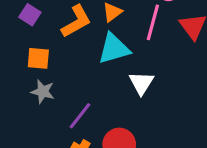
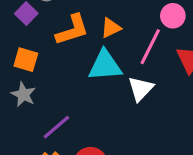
white triangle: (141, 83) -> (141, 89), moved

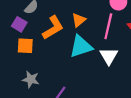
orange square: (26, 60) -> (25, 46), moved

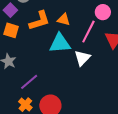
orange triangle: (79, 20) -> (64, 20), turned 40

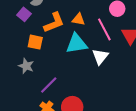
orange square: (11, 30) -> (35, 42), moved
pink line: (88, 32) -> (104, 29), turned -50

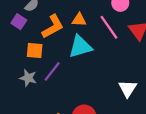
white triangle: (100, 57) -> (128, 89), moved
purple line: (49, 85) -> (52, 71), moved

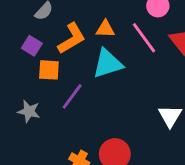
purple square: (19, 22) -> (32, 46), moved
gray star: (28, 78) -> (29, 111), moved

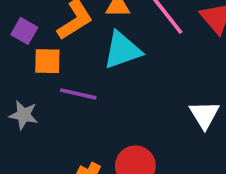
purple line: (72, 96) -> (78, 94), turned 68

